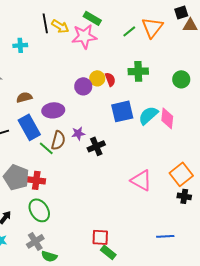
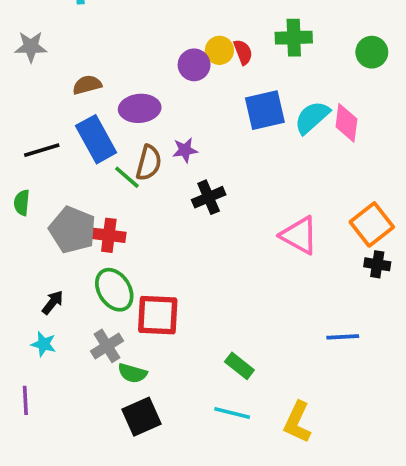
black cross: (96, 146) -> (209, 197), moved
red square: (100, 237) -> (158, 315), moved, size x1.4

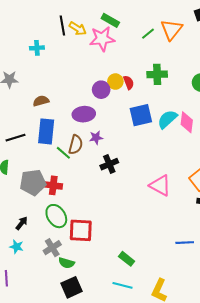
purple ellipse: (140, 108) -> (84, 114), moved
blue rectangle: (96, 139) -> (46, 131), turned 35
gray pentagon: (73, 230) -> (33, 182), turned -30

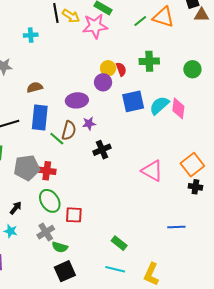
orange triangle: (171, 30) -> (163, 17), turned -50
purple circle: (101, 90) -> (103, 82), moved
red square: (81, 230) -> (74, 215), size x0.7

